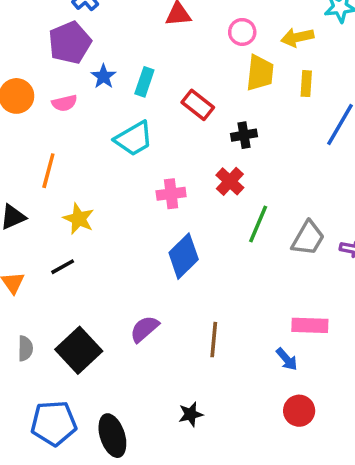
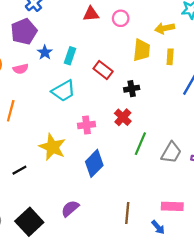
pink circle: (242, 32) -> (121, 18), moved
yellow star: (79, 219) -> (52, 147), moved, size x1.4
brown line: (214, 340) -> (127, 213), moved

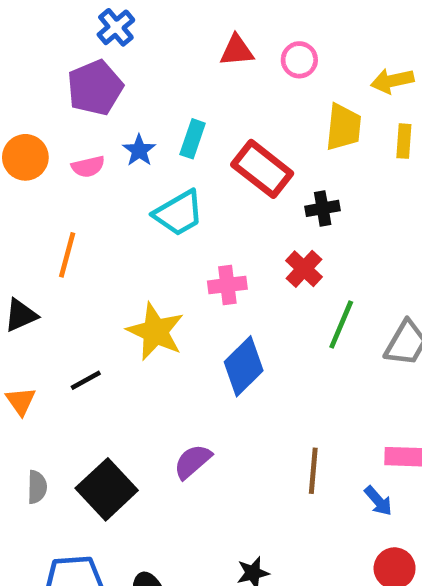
blue star: (45, 52) -> (139, 150), moved
red rectangle: (103, 70) -> (262, 169), size x1.4

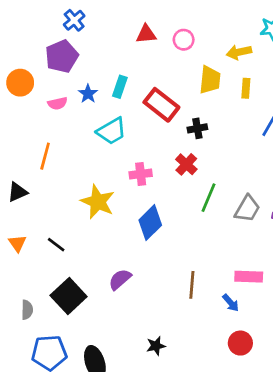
orange circle: (25, 157) -> (20, 83), moved
black line: (86, 380) -> (56, 245), moved, turned 66
gray semicircle: (37, 487) -> (27, 310), moved

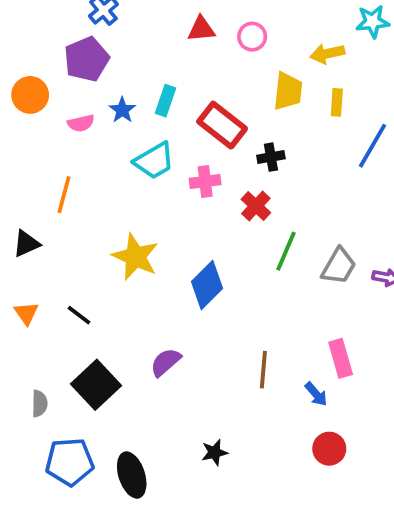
pink cross: (141, 174) -> (205, 181), moved
pink rectangle: (249, 277) -> (341, 358), turned 72

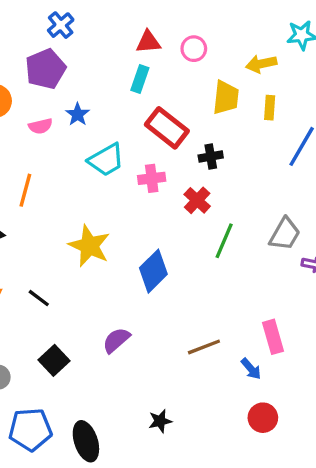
cyan rectangle: (166, 101) -> (140, 79), moved
gray trapezoid: (339, 266) -> (285, 234), moved
brown line: (263, 370) -> (204, 347), turned 64
black square: (96, 385) -> (54, 360), size x0.7

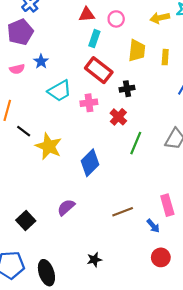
yellow arrow: (261, 64) -> (160, 18), moved
cyan rectangle: (140, 79) -> (94, 39), moved
black line: (39, 298) -> (24, 131), moved

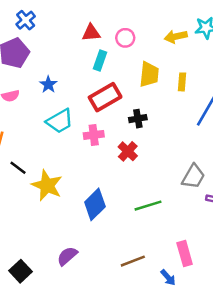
blue star: (41, 61) -> (48, 85), moved
red rectangle: (99, 70) -> (105, 97), turned -68
green line: (136, 143) -> (148, 206), moved, turned 50

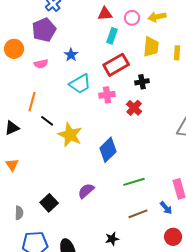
yellow arrow: (176, 37) -> (157, 17), moved
green line: (148, 206) -> (134, 182), moved
brown line: (133, 261) -> (138, 214), moved

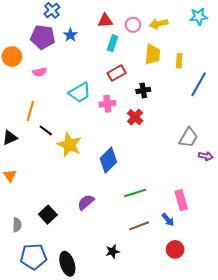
purple pentagon: (44, 30) -> (43, 37), turned 30
blue star: (71, 55) -> (70, 35), moved
red rectangle: (116, 65) -> (117, 73), size x0.7

